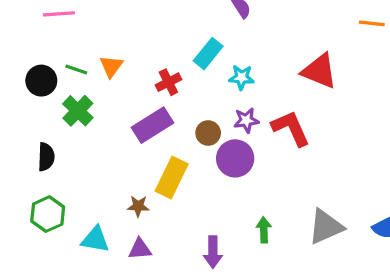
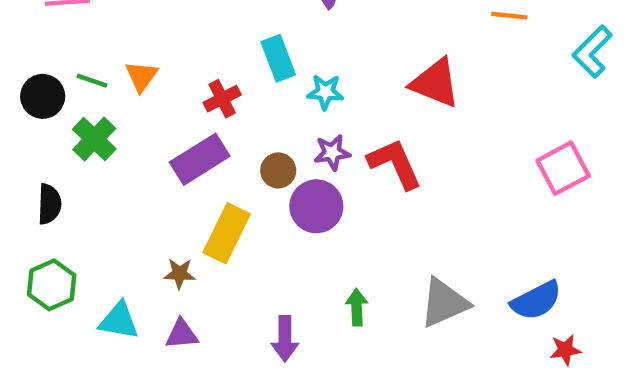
cyan rectangle: (208, 54) -> (278, 58), turned -60

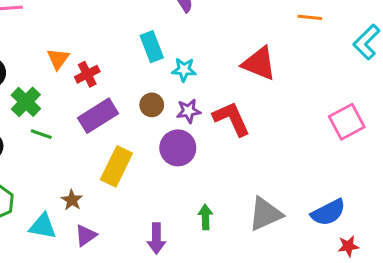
green line: (92, 81) -> (41, 134), moved
red cross: (222, 99) -> (87, 74), moved
brown circle: (278, 170) -> (152, 105), moved
brown star: (180, 274) -> (72, 200), moved, turned 30
purple triangle: (182, 334) -> (86, 235), turned -30

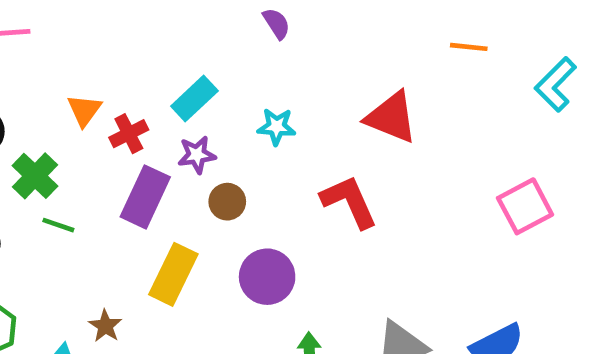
cyan rectangle: (152, 47) -> (194, 98), moved, turned 68
brown circle: (152, 105) -> (227, 202), moved
purple star: (189, 111) -> (197, 155), moved
purple rectangle: (98, 116) -> (145, 197), turned -33
purple circle: (178, 148) -> (267, 277), moved

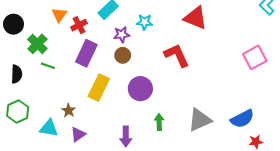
purple star: (197, 155) -> (122, 35), moved

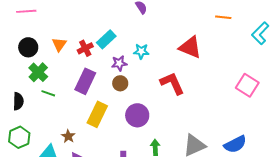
black circle: (13, 24) -> (28, 47), moved
red cross: (79, 25) -> (85, 48), moved
pink square: (255, 57) -> (247, 85), turned -30

